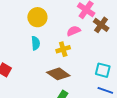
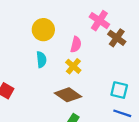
pink semicircle: (74, 31) -> (76, 44), moved, turned 128
yellow cross: (63, 49) -> (73, 66), turned -32

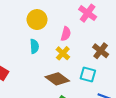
brown cross: (117, 38) -> (101, 51), moved
cyan square: (119, 90) -> (88, 74), moved

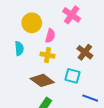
yellow circle: (37, 20) -> (32, 23), moved
yellow cross: (63, 53) -> (47, 55), turned -32

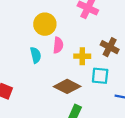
pink semicircle: (50, 36) -> (58, 45), moved
yellow cross: (47, 55) -> (82, 56), moved

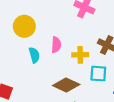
yellow circle: (45, 24) -> (24, 26), moved

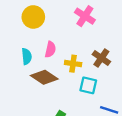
yellow circle: (24, 26) -> (33, 17), moved
brown diamond: (66, 85) -> (44, 77), moved

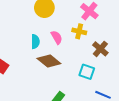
pink semicircle: (50, 49) -> (57, 37), turned -48
yellow cross: (73, 64) -> (79, 31), moved

